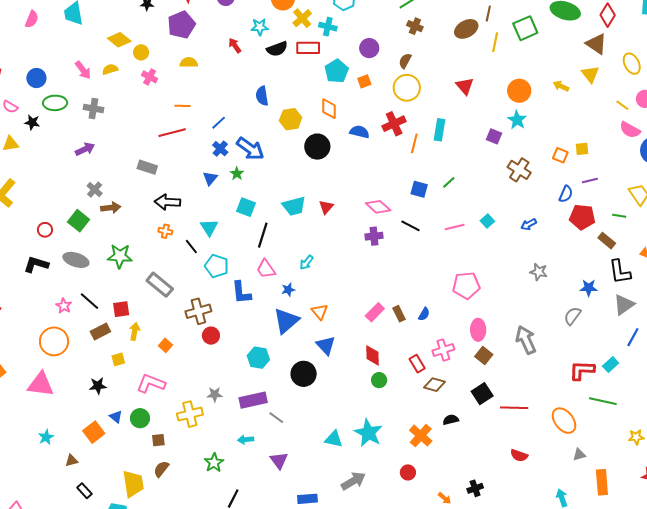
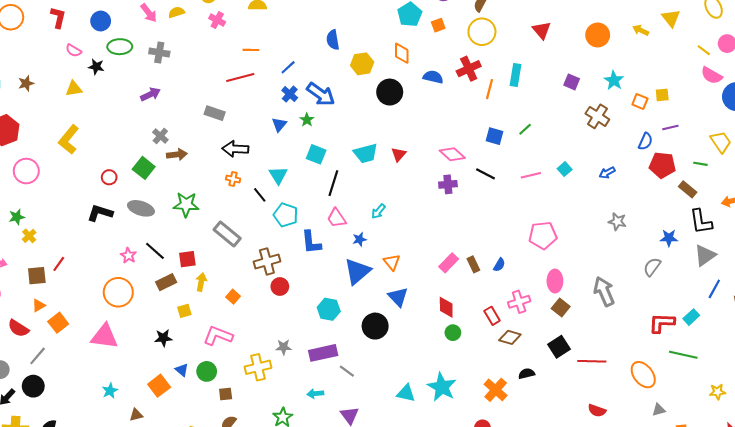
cyan star: (517, 120) -> (614, 80), moved

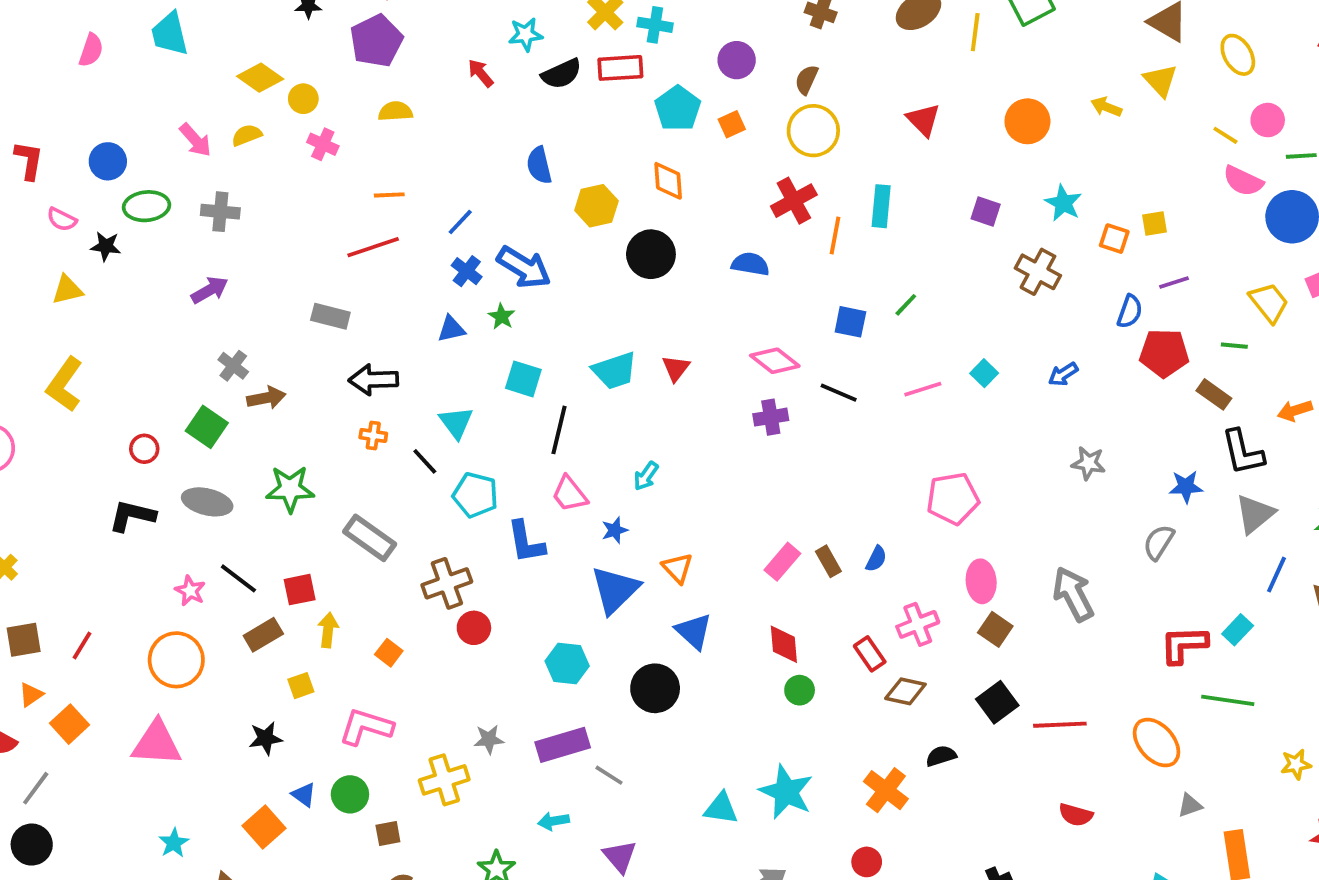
blue semicircle: (433, 77) -> (750, 264), moved
blue triangle: (279, 125) -> (451, 329), turned 42
red line: (59, 264) -> (82, 646), moved

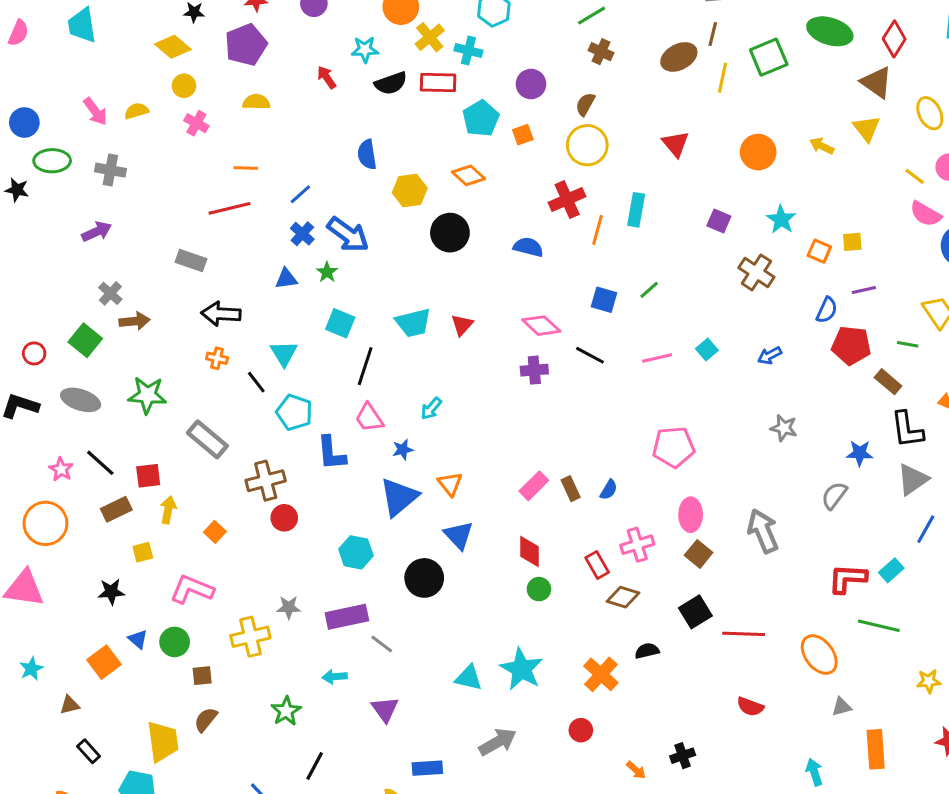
yellow diamond: (260, 78) -> (173, 47), moved
orange diamond: (668, 181) -> (468, 175), turned -48

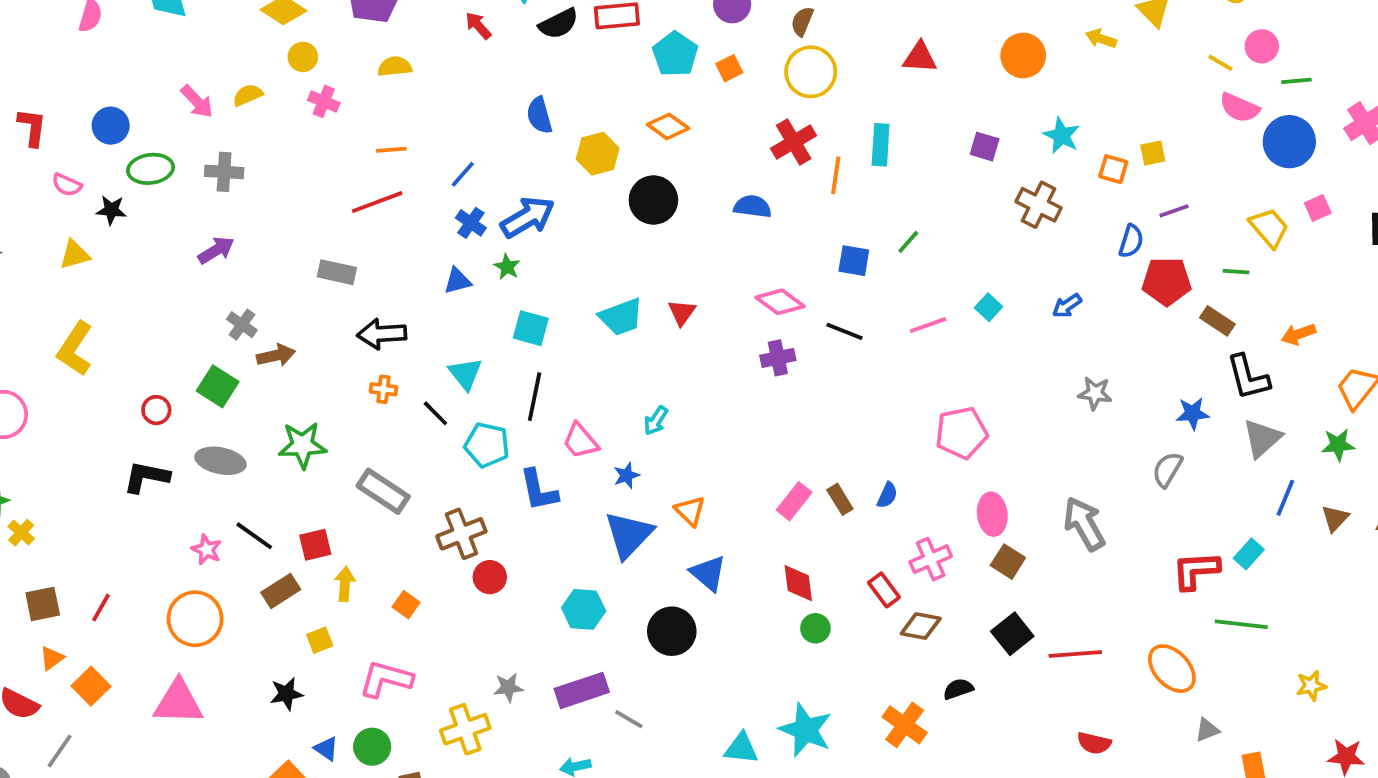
red triangle: (676, 144) -> (920, 57), turned -40
blue arrow: (348, 235) -> (528, 217), turned -60
black line: (365, 366) -> (535, 397), moved

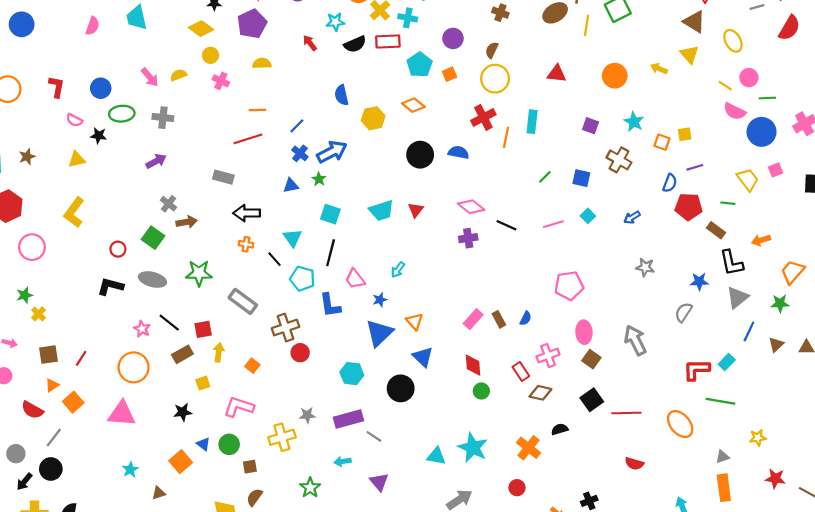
black circle: (653, 200) -> (420, 155), moved
blue square: (854, 261) -> (581, 178), moved
gray triangle: (1207, 730) -> (722, 457), moved

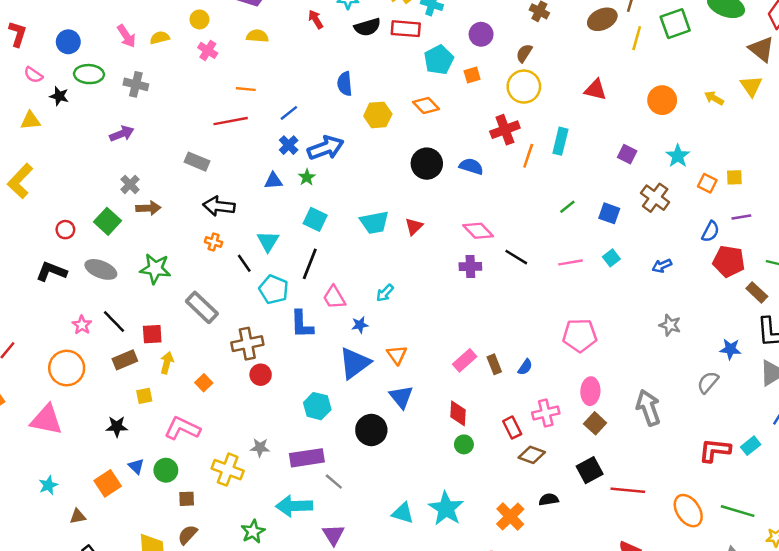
green line: (720, 401) -> (738, 511), moved
yellow cross: (282, 437) -> (228, 470), turned 30
cyan arrow: (343, 461) -> (294, 506), size x1.8

